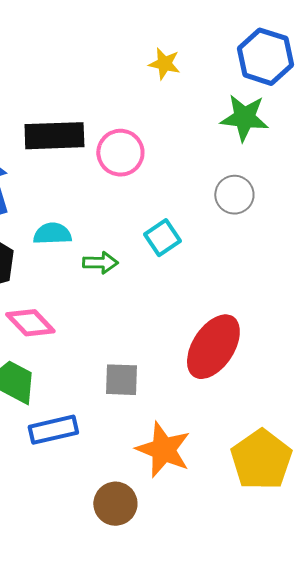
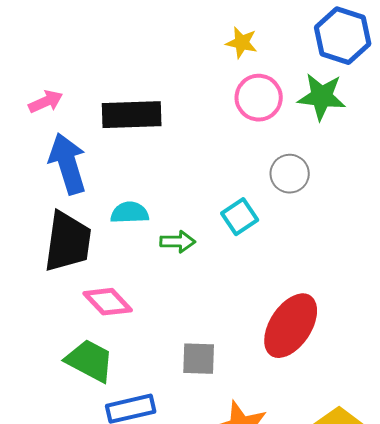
pink circle: (120, 153) -> (259, 98), moved
gray circle: (234, 195) -> (290, 174), moved

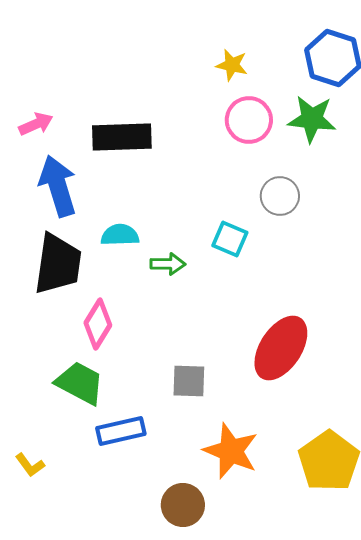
cyan square: (240, 217) -> (230, 239), turned -33
pink diamond: (108, 302) -> (98, 324), turned 75

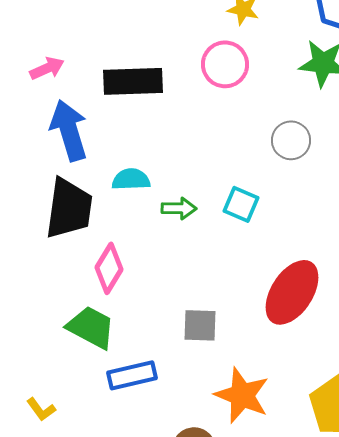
pink circle: (249, 120) -> (225, 64), moved
cyan square: (230, 239) -> (241, 204), moved

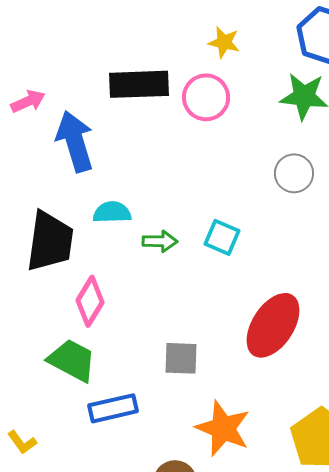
black rectangle: (133, 81) -> (139, 84), moved
blue arrow: (69, 130) -> (75, 141), moved
gray circle: (291, 140) -> (294, 173), moved

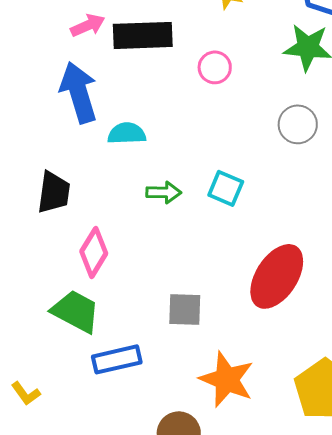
pink circle: (206, 97) -> (215, 67), moved, size x0.7
pink arrow: (28, 101) -> (88, 25), moved
cyan semicircle: (112, 212) -> (127, 133), moved
black trapezoid: (50, 241) -> (54, 192), size x0.7

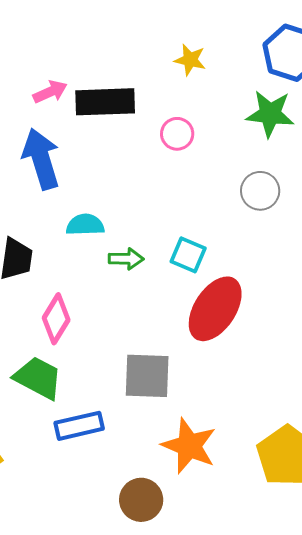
cyan semicircle: (127, 133) -> (85, 225), moved
red ellipse: (277, 276) -> (215, 309), moved
gray square: (185, 309) -> (147, 376), size x1.4

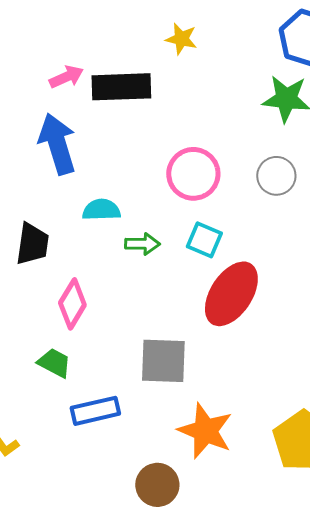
yellow star: (190, 60) -> (181, 39), moved
pink circle: (177, 134) -> (193, 174), moved, size x1.6
green trapezoid: (38, 378) -> (54, 363), size x0.7

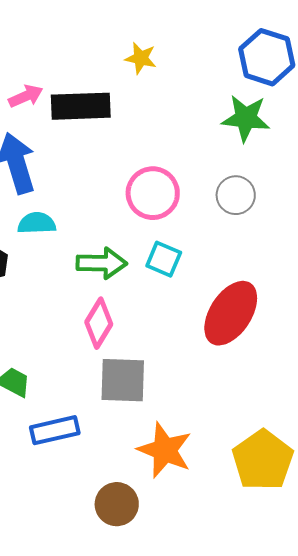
cyan semicircle: (101, 210) -> (37, 223), moved
green arrow: (142, 244) -> (102, 263), size x1.4
red ellipse: (231, 294) -> (231, 313), moved
pink diamond: (72, 304) -> (99, 323), moved

